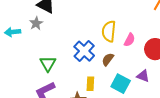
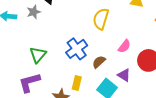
yellow semicircle: (109, 31) -> (101, 19), moved
purple triangle: (143, 76) -> (124, 75), moved

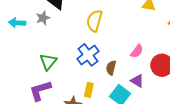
yellow semicircle: (101, 19) -> (94, 21), moved
brown semicircle: (99, 62) -> (111, 68), turned -32

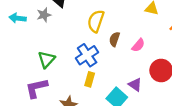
pink semicircle: (137, 51) -> (138, 45), moved
brown semicircle: (111, 68) -> (114, 39), moved
yellow rectangle: (89, 90) -> (90, 79), moved

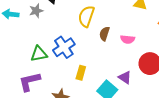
pink semicircle: (138, 45) -> (128, 39), turned 56
blue cross: (87, 55) -> (64, 47), moved
green triangle: (46, 59) -> (39, 54), turned 36

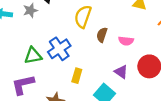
purple triangle: (125, 77) -> (121, 72), moved

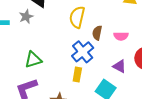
blue cross: (59, 49) -> (83, 52), moved

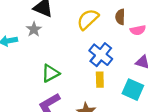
yellow semicircle: (77, 17) -> (88, 19), turned 45
brown semicircle: (97, 33) -> (120, 17), moved

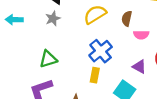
gray star: (34, 29) -> (53, 19), moved

